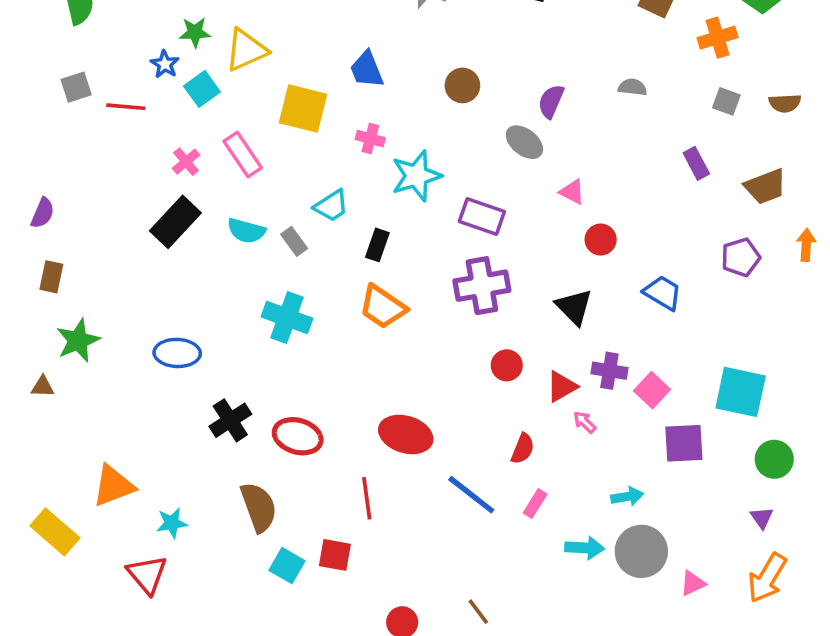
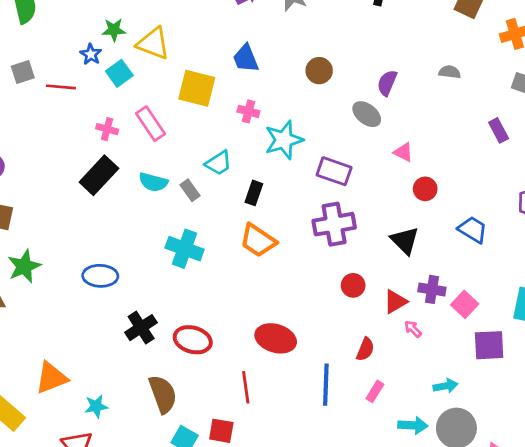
yellow triangle: (246, 50) -> (153, 43), turned 45
pink cross: (186, 162) -> (107, 129), turned -35
blue line: (471, 495) -> (326, 385), turned 54

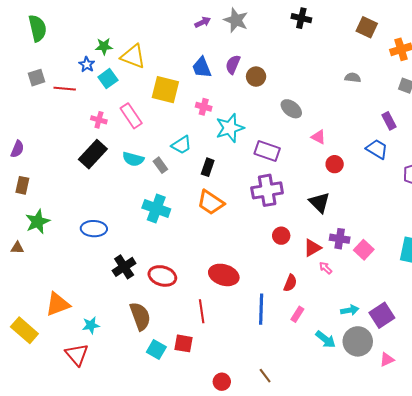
purple semicircle: (387, 83) -> (233, 64), moved
blue trapezoid: (473, 230) -> (377, 149), moved
purple square: (489, 345) -> (382, 315), moved, turned -30
cyan arrow: (413, 425) -> (326, 339), turned 35

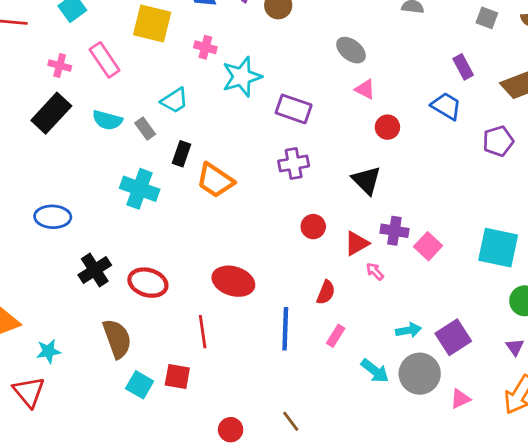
gray ellipse: (291, 109) -> (351, 50), moved
black rectangle: (208, 167) -> (182, 154), moved
purple cross: (267, 190) -> (294, 164), size x0.7

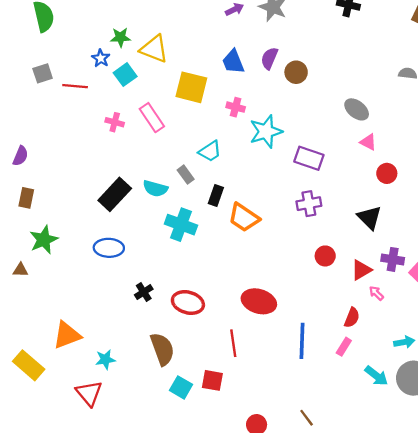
black rectangle: (51, 113) -> (115, 194), moved
cyan semicircle: (107, 120) -> (155, 189), moved
black cross: (95, 270) -> (144, 292), size x0.7
red semicircle: (326, 292) -> (352, 318), moved

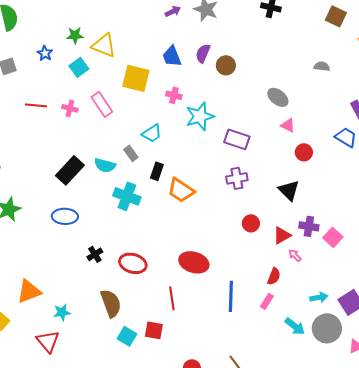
blue star: (101, 58) -> (45, 53), moved
red line: (75, 86) -> (36, 105), moved

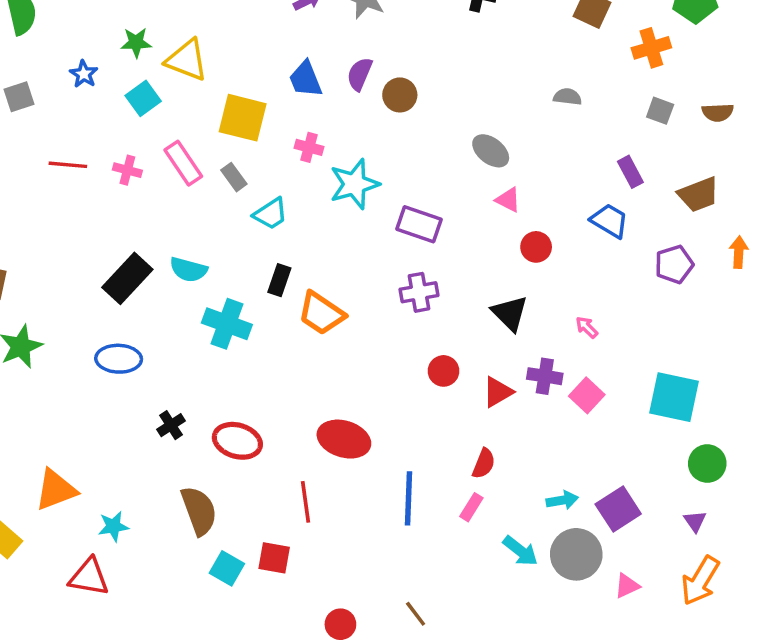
gray rectangle: (131, 153) -> (234, 177), moved
pink arrow: (295, 255) -> (587, 327), moved
red triangle: (48, 341) -> (89, 577), turned -40

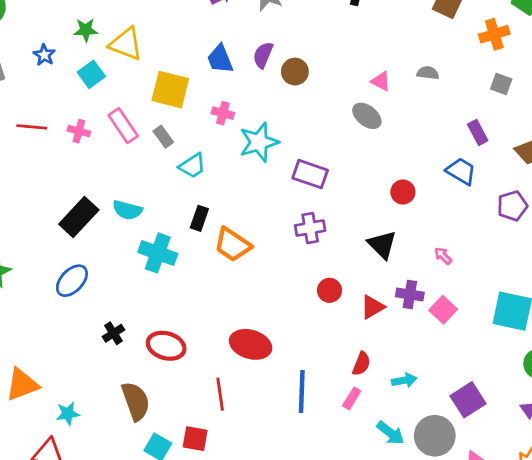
pink triangle: (508, 200) -> (381, 81), moved
blue ellipse: (119, 359) -> (72, 281), turned -48
cyan arrow: (562, 500) -> (404, 380), moved

